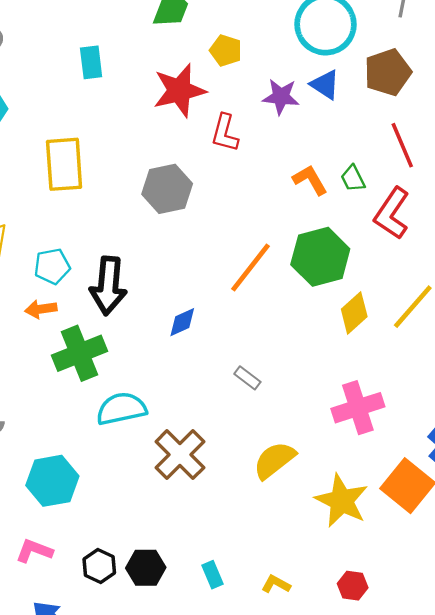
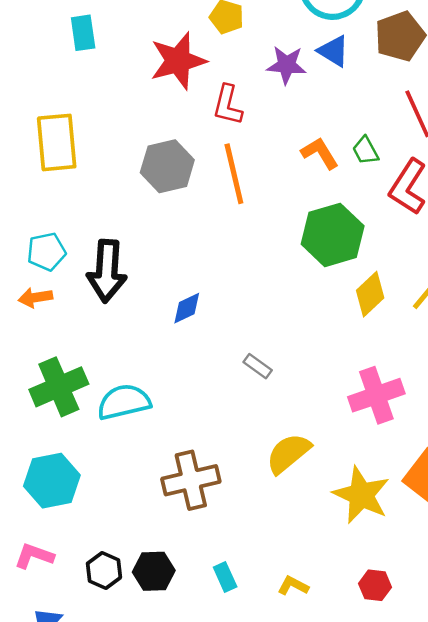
orange line: (251, 267) -> (234, 174), moved, turned -50
green cross: (79, 353) -> (59, 387), moved
brown cross: (180, 455) -> (191, 480), moved, turned 33

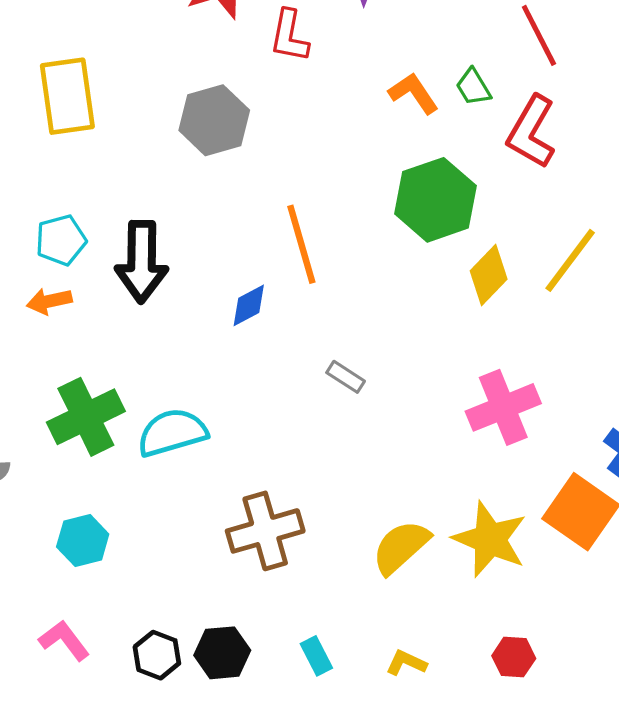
orange line: (234, 174) -> (301, 244), moved
yellow semicircle: (288, 453) -> (401, 547), moved
cyan hexagon: (52, 481) -> (83, 540), size x0.7
pink L-shape: (34, 556) -> (64, 640), turned 36

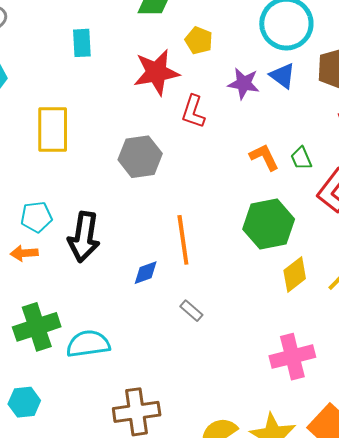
gray rectangle: (346, 377) -> (191, 311), moved

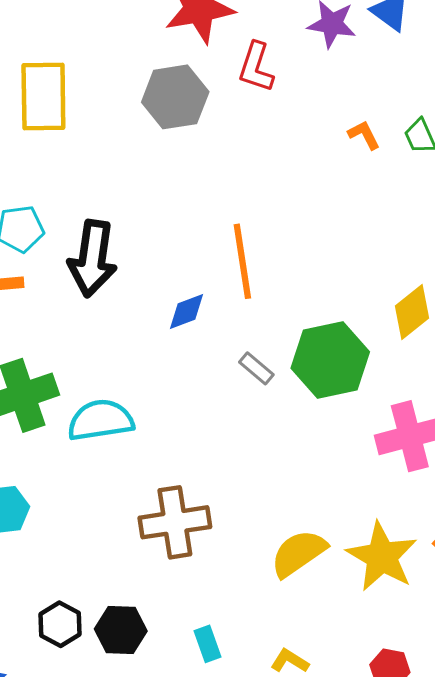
gray hexagon: (140, 157) -> (175, 97), moved
orange L-shape: (264, 157) -> (364, 135), size x0.7
green hexagon: (269, 224) -> (330, 360), moved

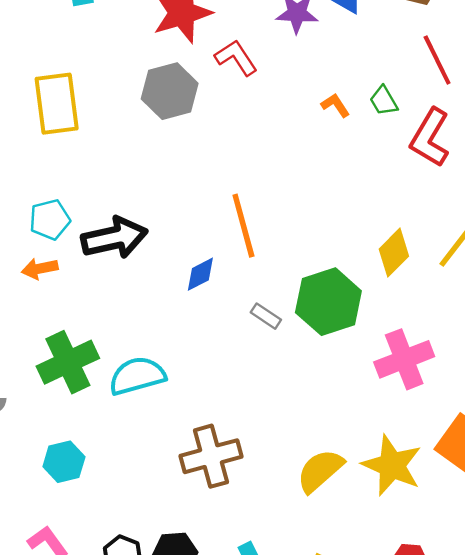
red L-shape: (256, 67) -> (236, 58), turned 135
black arrow: (92, 258) -> (114, 238), turned -104

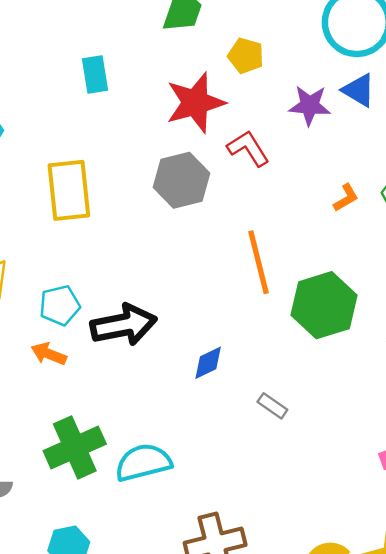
orange L-shape: (335, 105) -> (346, 198), turned 92
orange line: (243, 226) -> (258, 262), moved
orange arrow: (40, 269) -> (49, 354), turned 32
green hexagon: (328, 302) -> (324, 305), moved

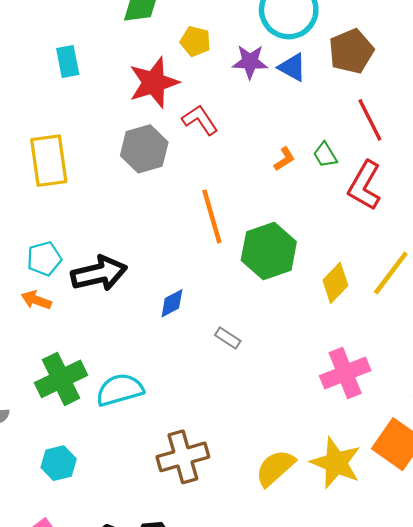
purple star: (310, 105) -> (250, 62), moved

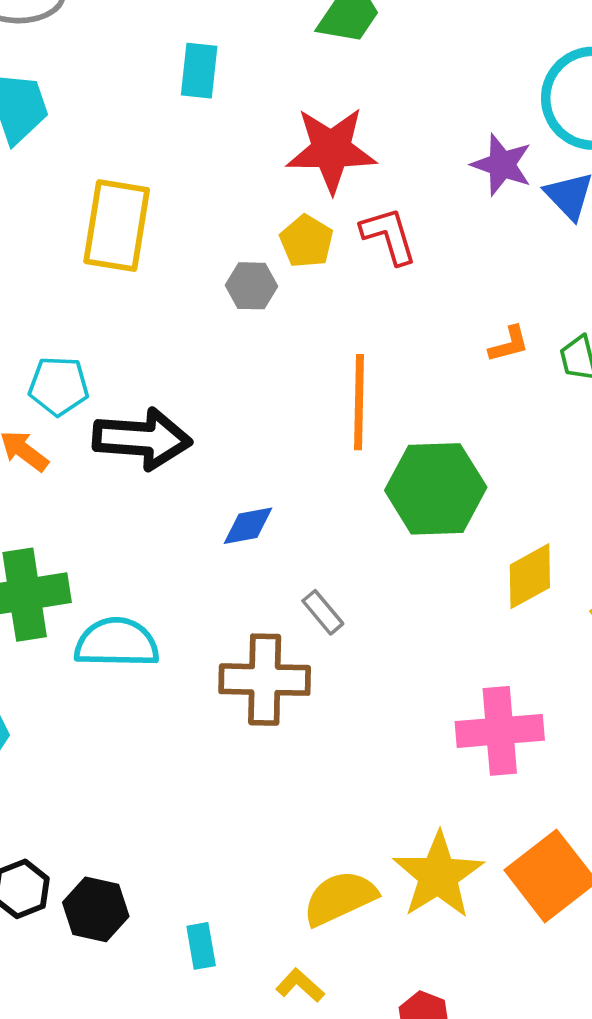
yellow pentagon: (195, 41) -> (306, 241), moved
gray hexagon: (144, 149) -> (252, 286), moved, size x0.6
brown cross: (183, 457) -> (265, 680), moved
yellow semicircle: (275, 468) -> (340, 898), moved

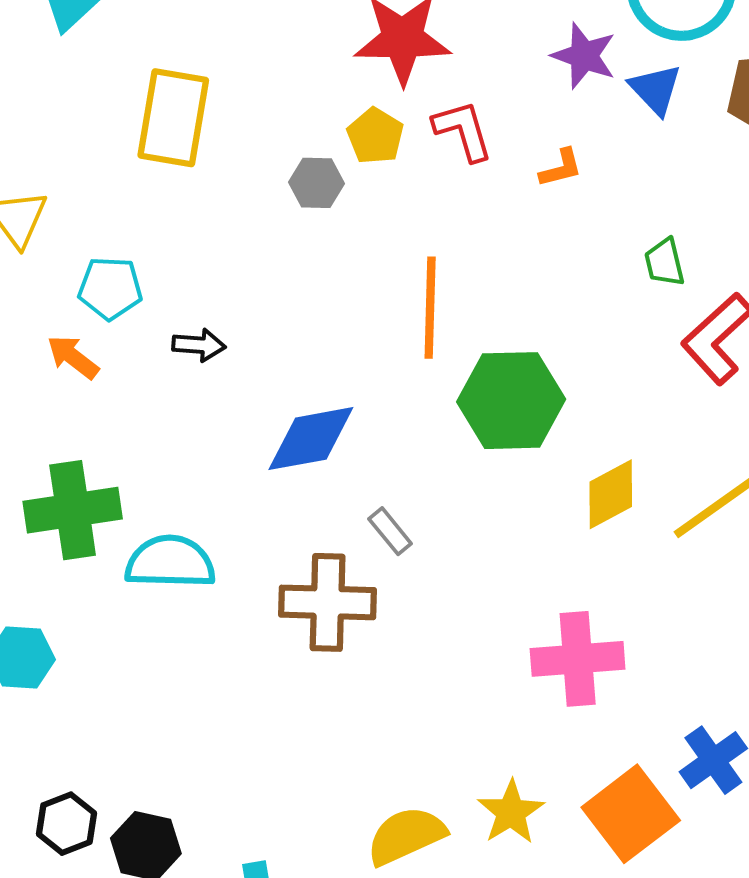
orange L-shape: (509, 344) -> (561, 168), moved
black arrow: (142, 439) -> (199, 345), size x0.5
blue diamond: (248, 526) -> (311, 439), size x1.6
yellow star: (438, 875) -> (511, 812), size x0.7

